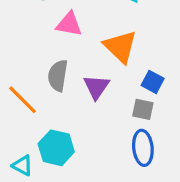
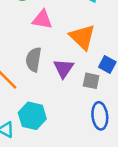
gray square: (143, 109) -> (91, 81), moved

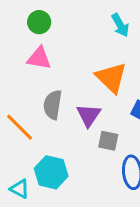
pink triangle: (42, 20) -> (39, 58), moved
gray square: (91, 81) -> (108, 141), moved

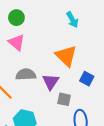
pink triangle: (39, 58) -> (16, 42), turned 30
gray semicircle: (53, 105) -> (26, 74), turned 78

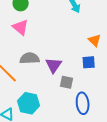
orange triangle: (66, 56) -> (95, 40), moved, size x0.6
blue square: (87, 79) -> (89, 62), turned -32

